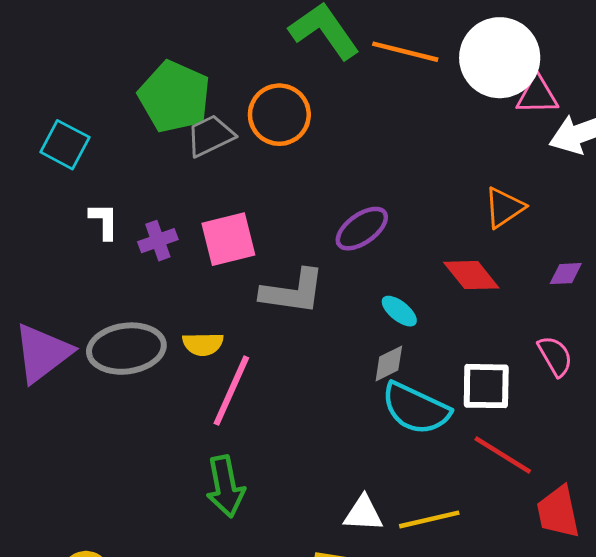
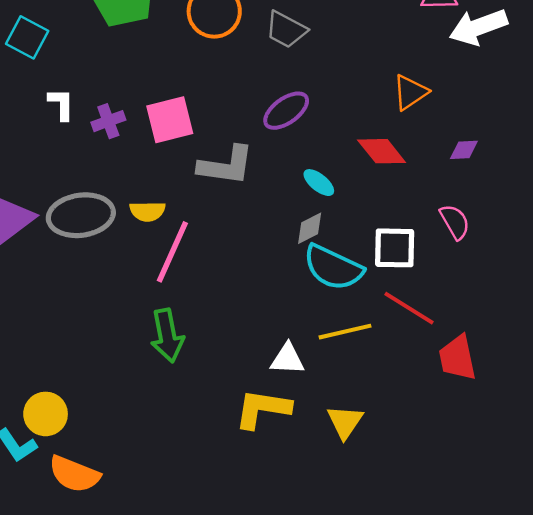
gray trapezoid: (210, 136) -> (286, 30), moved, turned -126
yellow line: (429, 519) -> (345, 332), moved

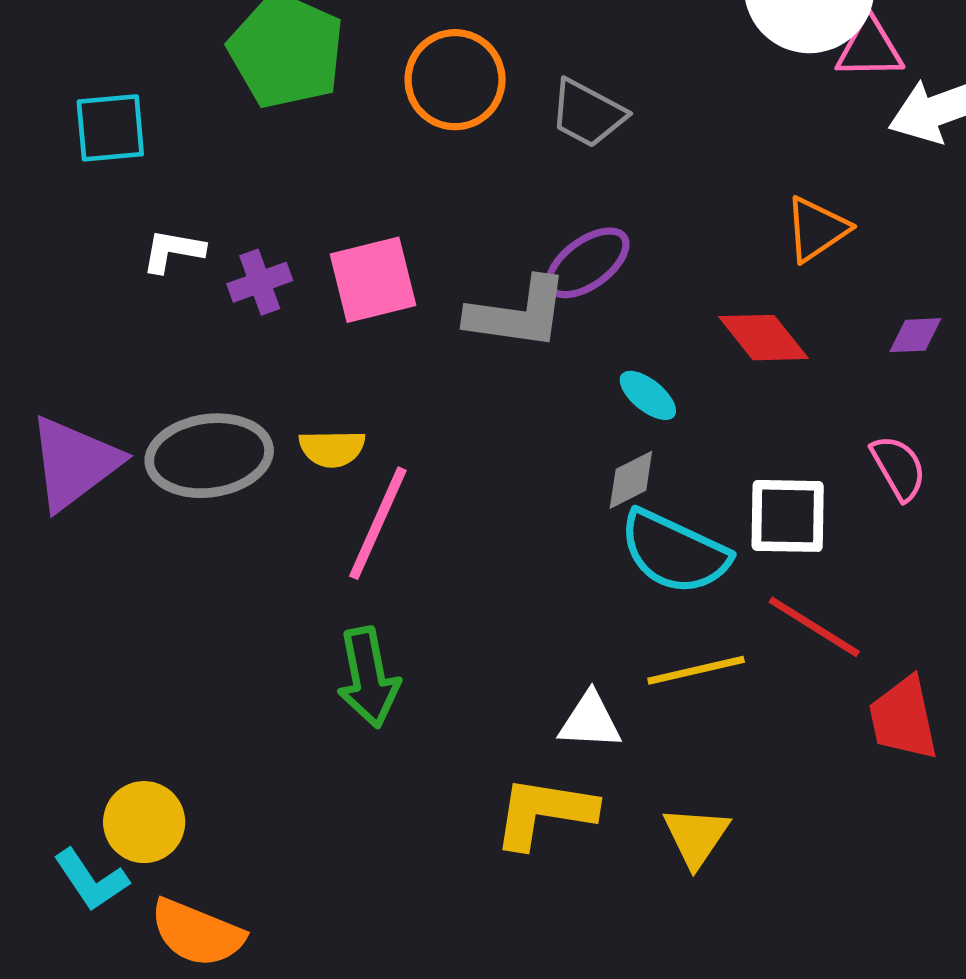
cyan square: (27, 37) -> (110, 128), turned -33
white L-shape: (61, 104) -> (173, 251), turned -80
gray L-shape: (226, 166) -> (518, 313), moved

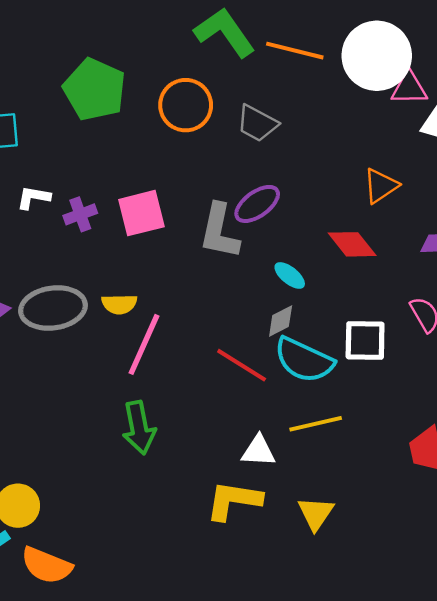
gray L-shape: (518, 313) -> (219, 231), turned 94
red line: (814, 627) -> (242, 365), moved

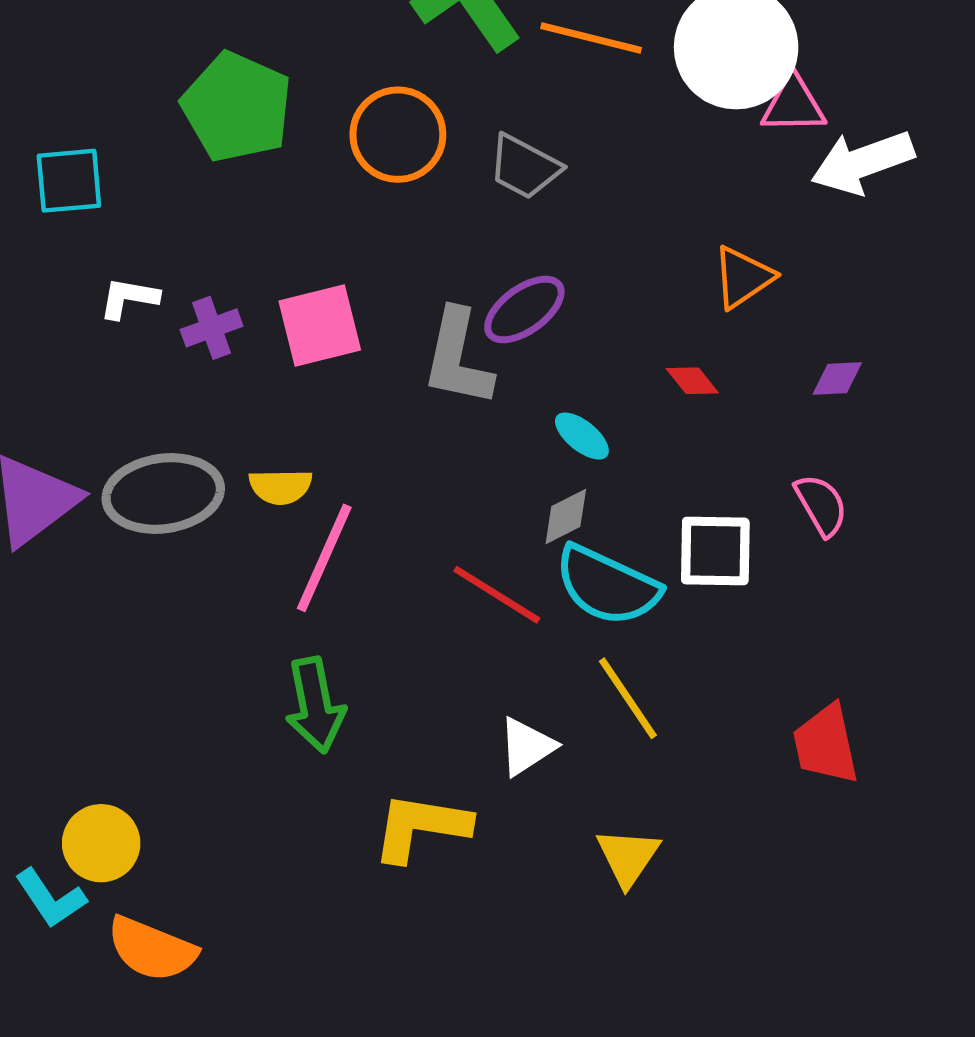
red diamond: (352, 244) -> (692, 381), size x0.6
yellow line: (316, 424) -> (628, 698), turned 69
white triangle: (258, 451) -> (527, 747), turned -36
yellow L-shape: (234, 500) -> (421, 827), moved

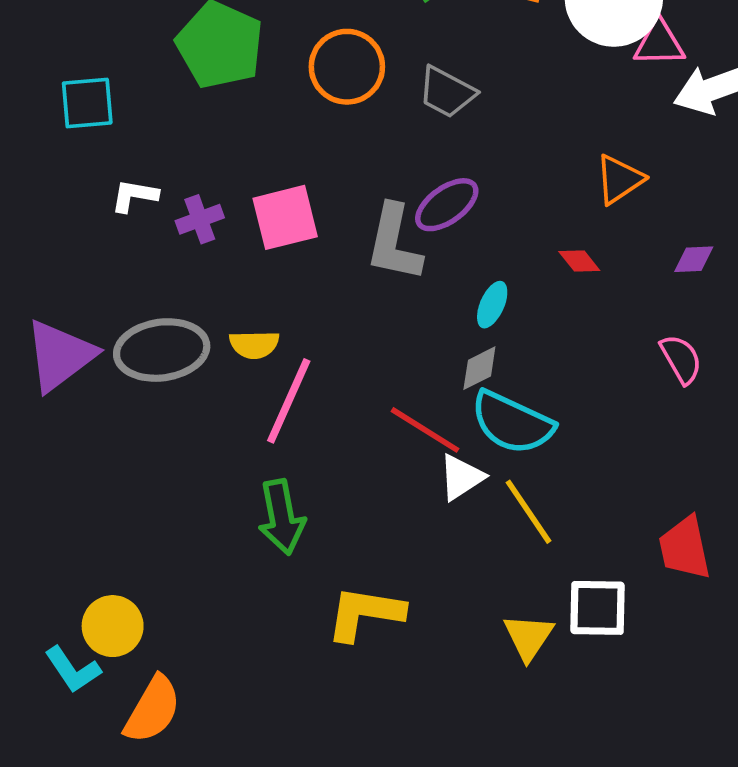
cyan ellipse: (582, 436) -> (492, 305), turned 75
white square: (715, 551) -> (598, 608), moved
white triangle: (527, 747) -> (461, 477), moved
orange semicircle: (152, 949) -> (153, 710), turned -82

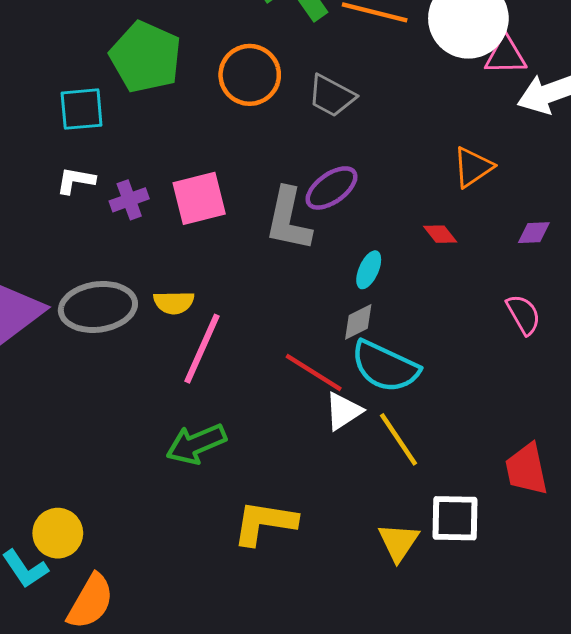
cyan square: (87, 103) -> (82, 109), moved
green arrow: (282, 517) -> (196, 444), turned 78

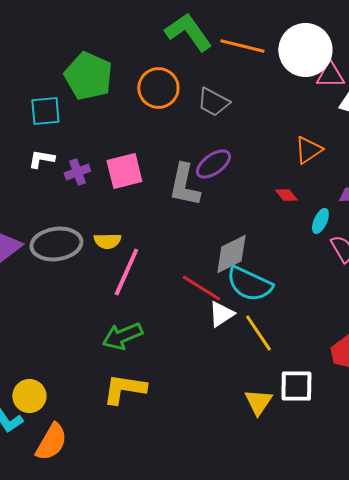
cyan ellipse: (369, 270) -> (320, 221), moved
gray diamond: (358, 322) -> (231, 254), size x1.6
yellow L-shape: (265, 523) -> (124, 389), moved

